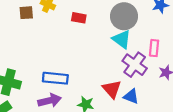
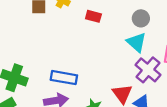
gray circle: (124, 16) -> (141, 18), size x0.6

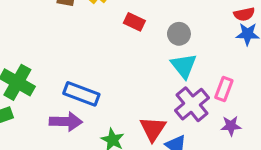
gray circle: (141, 18) -> (179, 34), moved

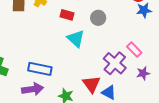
cyan triangle: (184, 66) -> (76, 39), moved
pink rectangle: (224, 89) -> (134, 50), turned -56

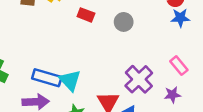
cyan triangle: (76, 39) -> (70, 80), moved
pink rectangle: (134, 50) -> (179, 66), moved

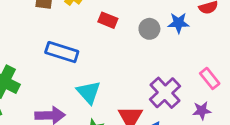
blue star: (180, 18) -> (179, 23), moved
blue rectangle: (47, 78) -> (62, 52), moved

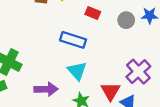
blue rectangle: (62, 52) -> (73, 40), moved

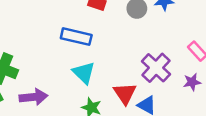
purple arrow: (46, 89) -> (33, 97), moved

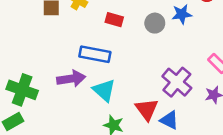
purple arrow: (33, 97) -> (71, 79), moved

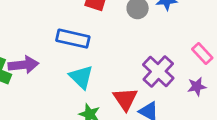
purple arrow: (71, 79) -> (23, 65), moved

